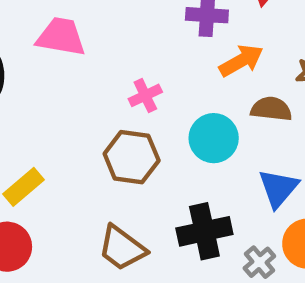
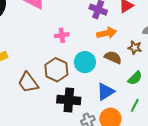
brown hexagon: (132, 157) -> (56, 70), moved
brown trapezoid: (122, 248) -> (28, 83), moved

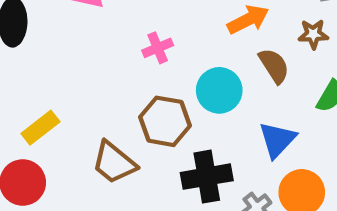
brown semicircle: (113, 57) -> (274, 66), turned 48

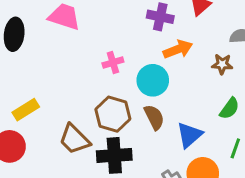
brown semicircle: (274, 66) -> (154, 117), moved
cyan circle: (219, 90) -> (153, 80), moved
black cross: (207, 177) -> (114, 155), moved

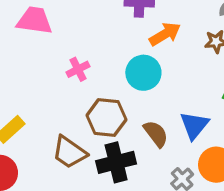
pink cross: (113, 62) -> (78, 69), moved
brown semicircle: (154, 117) -> (156, 134), moved

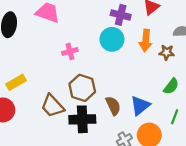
orange arrow: (165, 34) -> (146, 40), moved, turned 115
cyan circle: (143, 73) -> (112, 39), moved

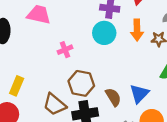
yellow rectangle: (16, 82) -> (17, 86), turned -30

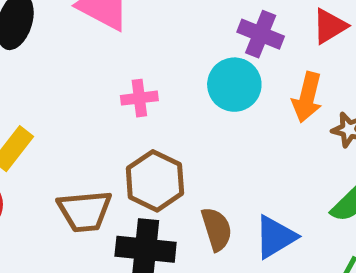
brown trapezoid: (55, 104) -> (85, 211), turned -60

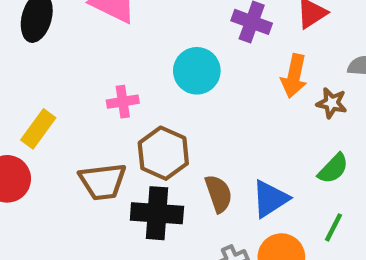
cyan circle: (234, 85) -> (197, 71), moved
pink cross: (139, 98) -> (123, 102), moved

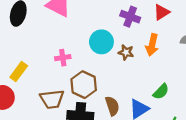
brown star: (332, 103) -> (126, 52), moved
green semicircle: (333, 169) -> (161, 92), moved

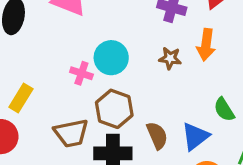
cyan circle: (101, 42) -> (111, 58), moved
pink cross: (63, 58) -> (81, 73), turned 32
green semicircle: (161, 92) -> (224, 110), turned 108

